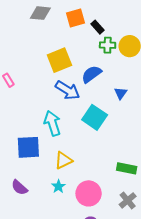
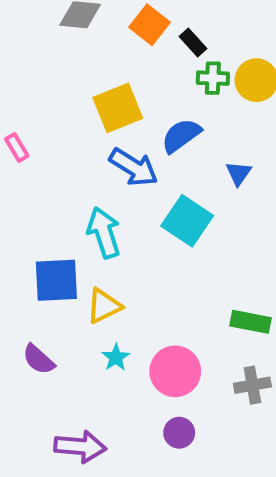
orange square: (75, 18) -> (149, 25), turned -36
yellow triangle: (63, 160) -> (104, 306), moved
gray cross: (128, 200) -> (252, 385), turned 30

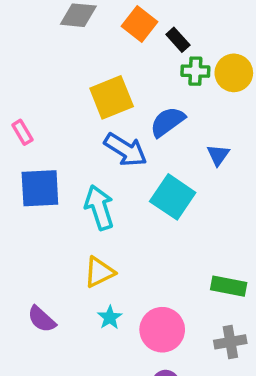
blue square: (56, 280) -> (40, 188), moved

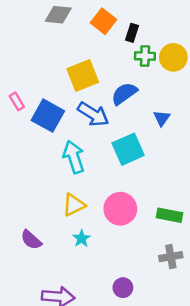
black rectangle: (178, 40) -> (132, 33), turned 60
blue square: (40, 188) -> (48, 116), moved, turned 32
cyan square: (173, 197) -> (128, 149), turned 32
pink circle: (162, 330) -> (120, 209), moved

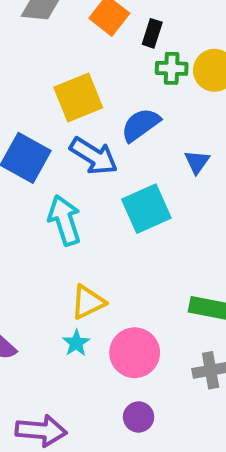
yellow triangle: (74, 205) -> (88, 302), moved
pink circle: (120, 209) -> (135, 353), moved

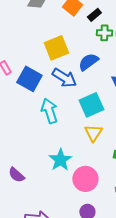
black rectangle: (152, 33) -> (94, 15), turned 32
yellow triangle: (88, 302) -> (93, 133), moved, turned -30
cyan star: (76, 343) -> (60, 160), moved, size x1.6

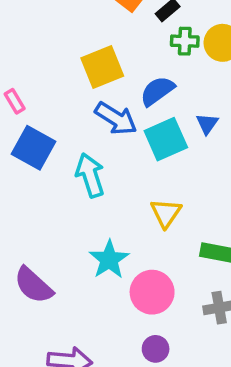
blue square: (29, 79) -> (33, 148), moved
cyan square: (91, 105) -> (166, 139), moved
purple semicircle: (16, 175) -> (33, 285), size x1.4

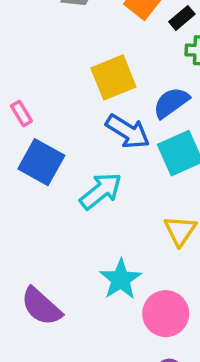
cyan arrow: (90, 175) -> (101, 191), turned 69

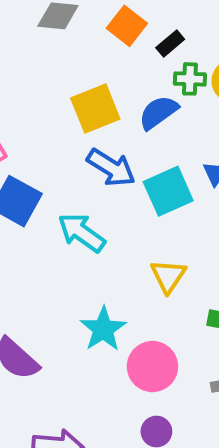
blue semicircle: (171, 103) -> (158, 112), moved
cyan arrow: (101, 191) -> (82, 233), turned -105

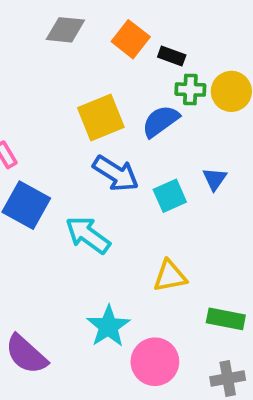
black rectangle: (170, 43) -> (172, 56), turned 60
cyan square: (168, 191) -> (170, 196), size x0.7
yellow triangle: (168, 276) -> (170, 276), turned 45

